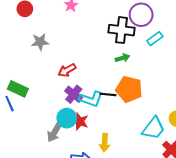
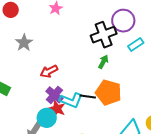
black cross: (121, 30) -> (104, 35), turned -30
gray star: (40, 42) -> (24, 43), turned -30
green arrow: (122, 58) -> (103, 62), turned -48
red star: (80, 121) -> (57, 109), moved

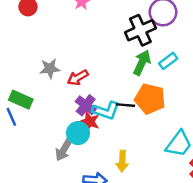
gray star: (24, 43) -> (50, 69), moved, turned 30
cyan rectangle: (136, 44) -> (168, 61), moved
green arrow: (103, 62) -> (142, 63), size x1.5

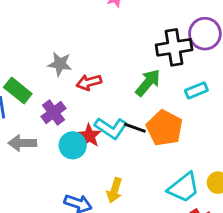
green arrow: (142, 63) -> (148, 83), moved
purple cross: (86, 105) -> (54, 112), moved
gray arrow: (64, 150) -> (22, 143), moved, turned 45

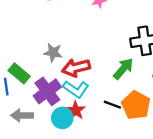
red arrow: (89, 82) -> (76, 68), size x1.4
purple cross: (54, 112) -> (47, 91), size x1.4
cyan L-shape: (111, 128) -> (76, 89), moved

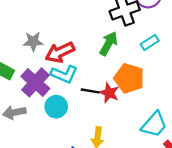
black line: (112, 105) -> (90, 91), moved
red star: (76, 110) -> (109, 93), moved

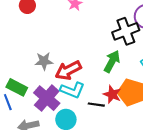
red star: (109, 93) -> (112, 94), moved

